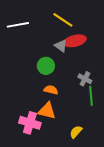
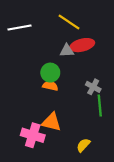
gray triangle: (61, 46) -> (67, 51), turned -40
orange semicircle: (51, 90) -> (50, 86), moved

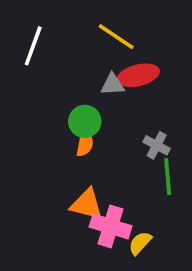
white line: (20, 27) -> (33, 46), turned -60
orange semicircle: (50, 86) -> (85, 143), turned 88
pink cross: (33, 135) -> (111, 226), moved

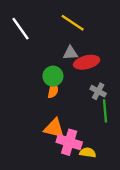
white line: (33, 46) -> (20, 29), turned -55
red ellipse: (138, 75) -> (87, 62), moved
yellow semicircle: (140, 243) -> (88, 153), turned 56

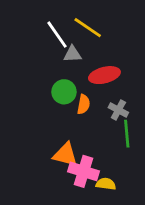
white line: (20, 29) -> (57, 35), moved
gray triangle: (70, 53) -> (72, 54), moved
orange semicircle: (53, 90) -> (84, 104), moved

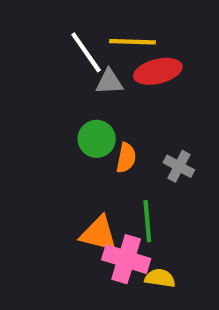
yellow line: (88, 28) -> (133, 42), turned -32
red ellipse: (104, 75) -> (158, 71), moved
green line: (127, 134) -> (147, 221), moved

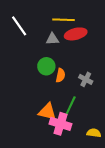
white line: (86, 52) -> (19, 26), moved
green line: (147, 221) -> (71, 106), turned 30
yellow semicircle: (160, 278) -> (94, 133), moved

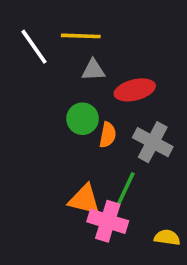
yellow line: (64, 20) -> (81, 36), moved
red ellipse: (76, 34) -> (135, 90), moved
gray cross: (86, 79) -> (153, 142), size x1.5

